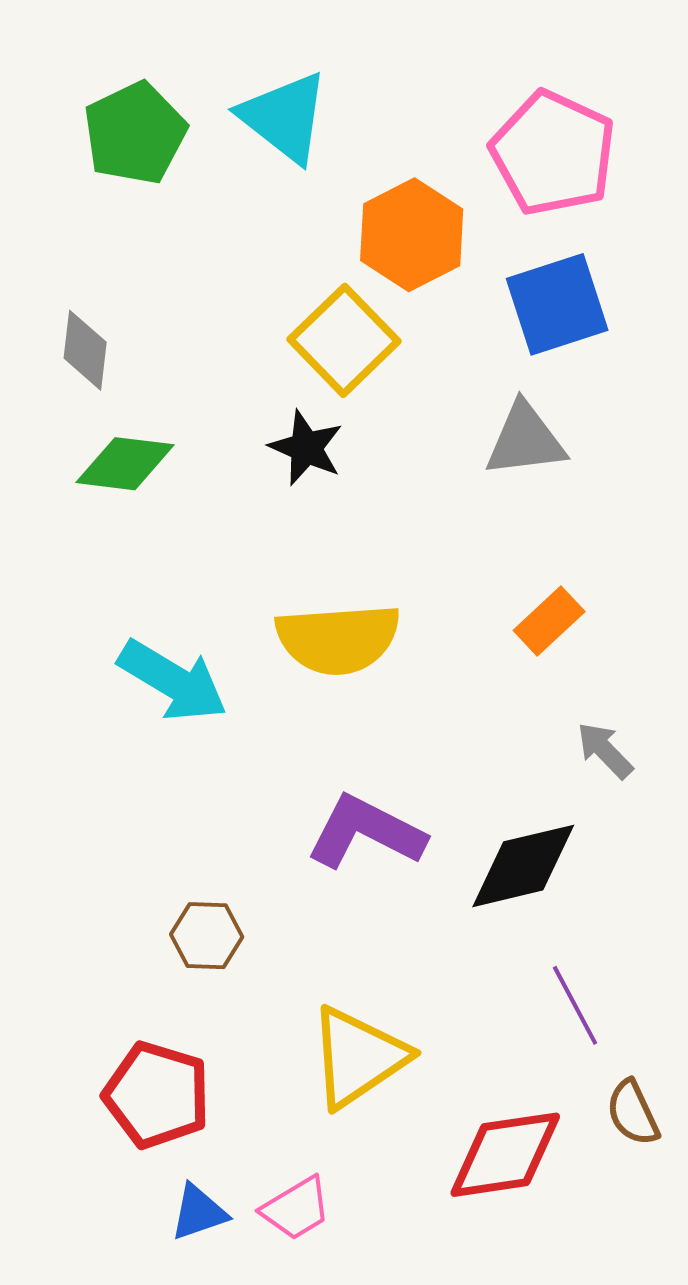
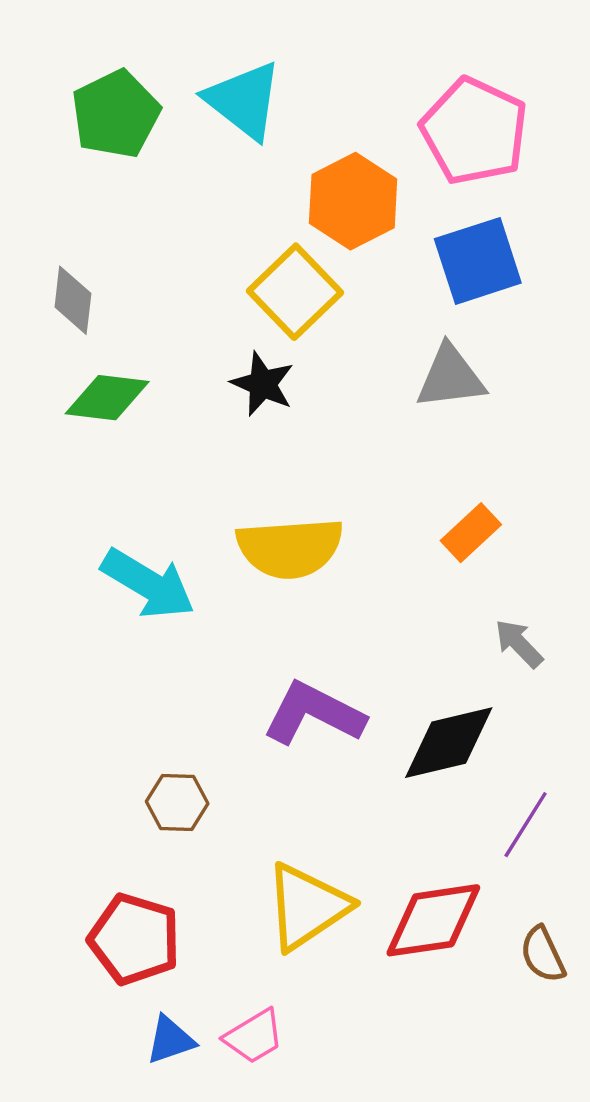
purple line: (575, 1005) -> (526, 825), moved, turned 60
red diamond: (505, 1155) -> (433, 920), moved

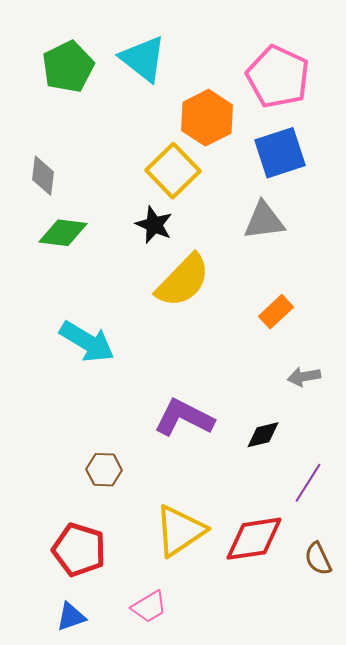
yellow semicircle: (290, 548) -> (183, 281), moved, turned -42
gray arrow: (519, 644) -> (304, 377), turned -56
black diamond: (449, 743) -> (263, 435), size x0.6
blue triangle: (170, 1040) -> (71, 617), moved

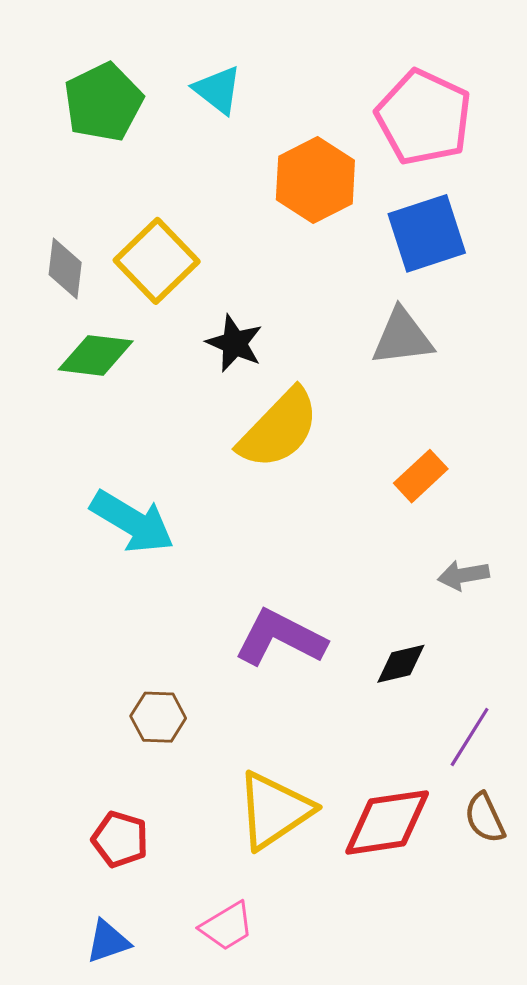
cyan triangle: (143, 59) -> (218, 90), size x0.7
yellow square: (173, 171) -> (157, 261), moved
red pentagon: (79, 550) -> (120, 839), size x0.7
brown semicircle: (318, 559) -> (485, 818), moved

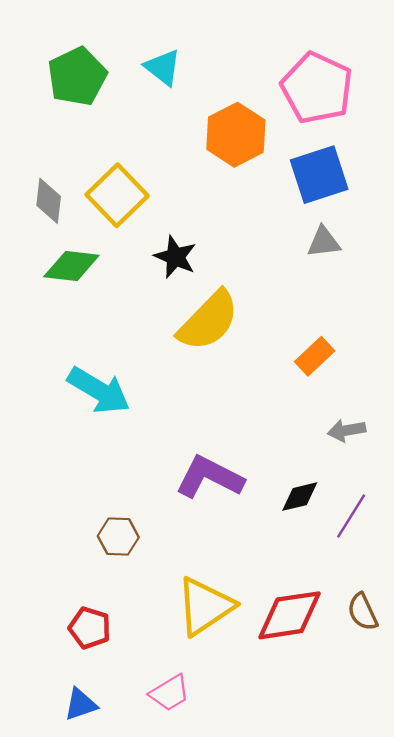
gray triangle: (402, 337) -> (324, 242), moved, size x0.7
purple line: (470, 737) -> (351, 516), moved

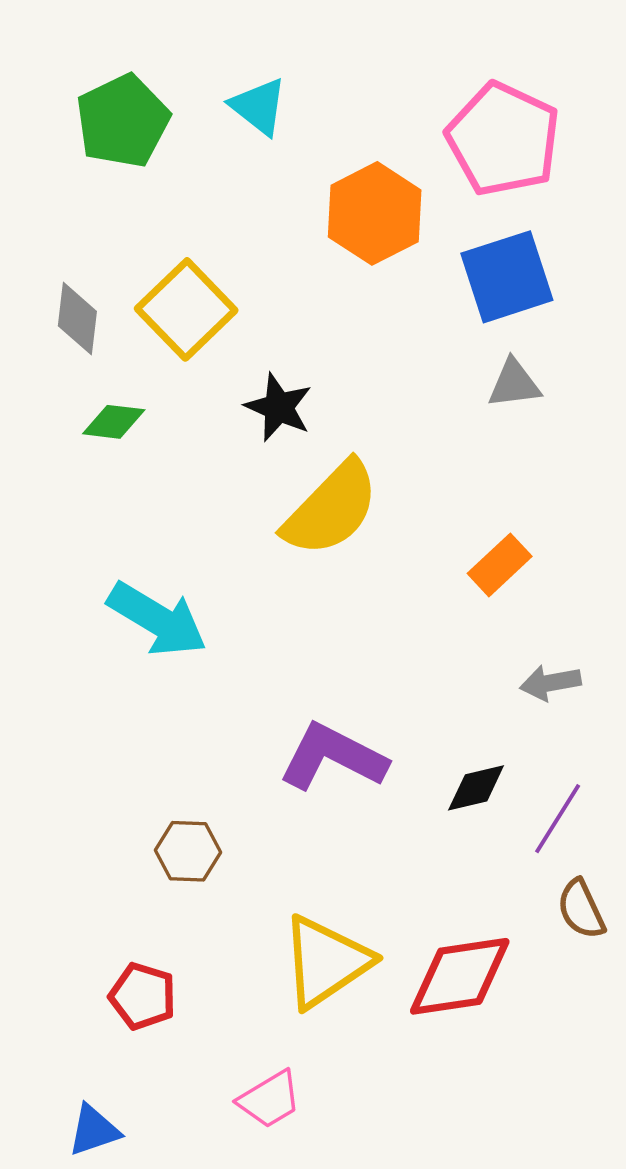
green diamond: (71, 266) -> (114, 422), size x0.7
brown semicircle: (363, 612) -> (581, 909), moved
blue triangle: (81, 704) -> (94, 1130), moved

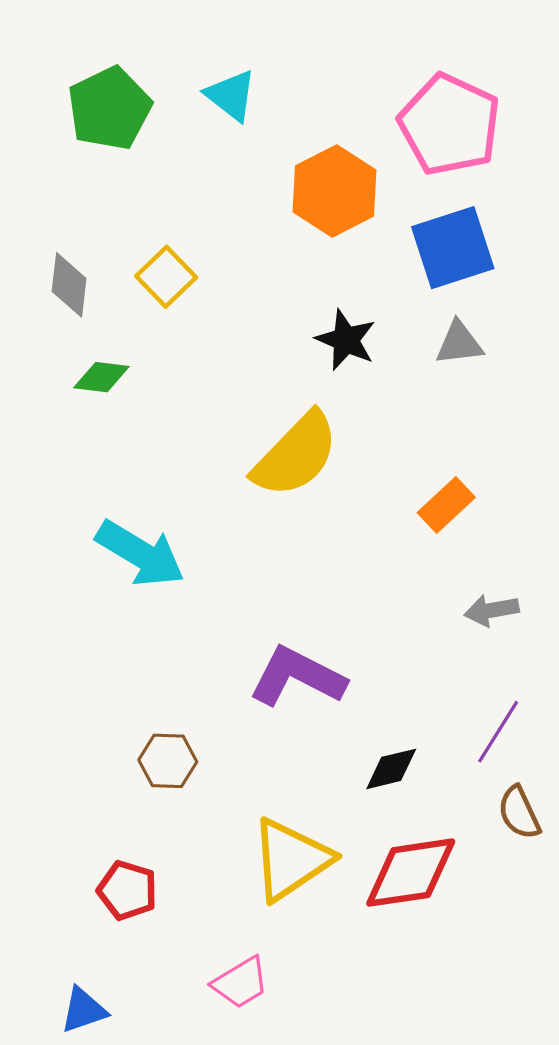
yellow square: (186, 309) -> (166, 277), size x0.7
black star: (279, 407) -> (346, 340), moved
black diamond: (476, 788) -> (391, 769), moved

